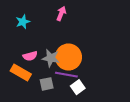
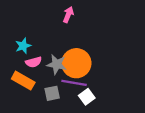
cyan star: (23, 22) -> (23, 46), moved

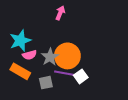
cyan star: (23, 46) -> (20, 41), size x1.5
gray star: (57, 64) -> (50, 57), turned 30
white square: (87, 97) -> (81, 76), moved

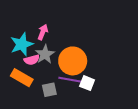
pink arrow: (60, 13) -> (43, 32), moved
gray star: (50, 57) -> (45, 54), moved
white square: (81, 76) -> (87, 83), turned -32

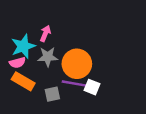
gray star: (45, 54) -> (48, 57), turned 30
pink semicircle: (32, 60) -> (17, 63), moved

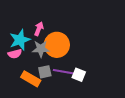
orange circle: (77, 64) -> (57, 45), moved
orange rectangle: (23, 81) -> (31, 79), moved
gray square: (52, 94) -> (45, 72), moved

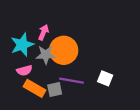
pink semicircle: (15, 54) -> (24, 70), moved
gray square: (45, 72) -> (55, 90), moved
white square: (79, 75) -> (105, 78), moved

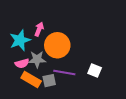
gray star: (46, 55) -> (37, 59), moved

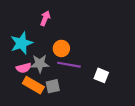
pink arrow: (39, 29) -> (45, 18), moved
orange circle: (57, 45) -> (61, 48), size x0.6
purple line: (64, 72) -> (69, 65), moved

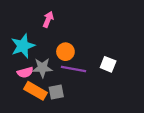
white square: (101, 75) -> (108, 64), moved

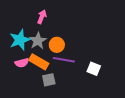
white square: (108, 64) -> (94, 69), moved
gray star: (42, 68) -> (38, 41), moved, turned -30
orange rectangle: (36, 91) -> (39, 62), moved

